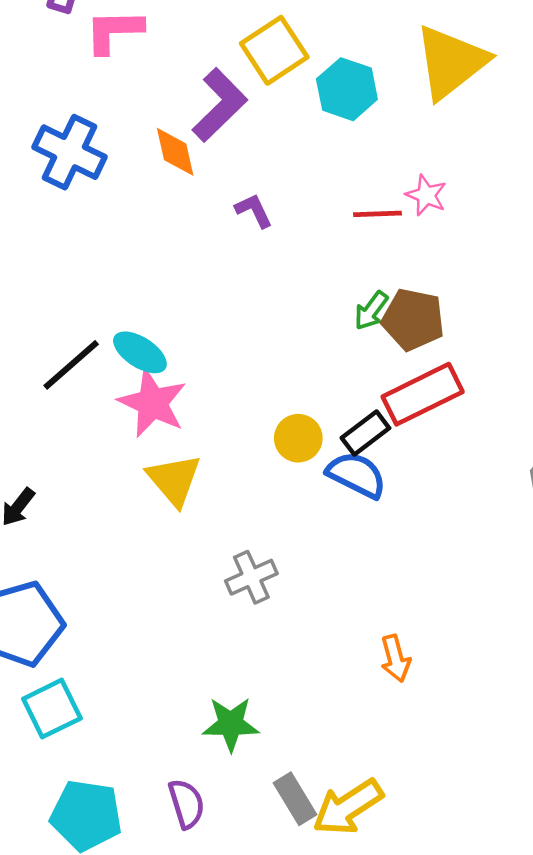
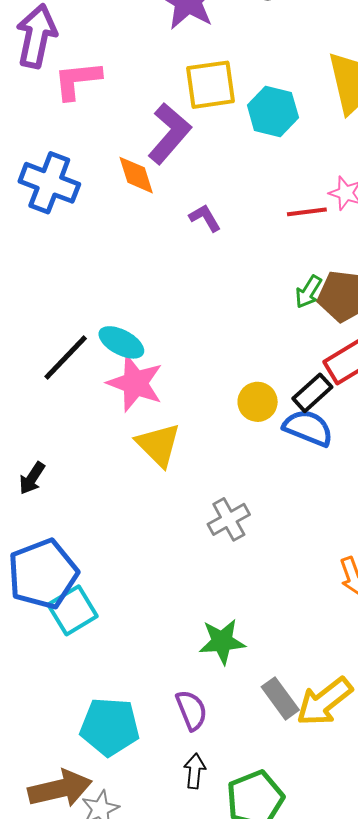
yellow square: (274, 50) -> (210, 85), turned 30
cyan square: (52, 709) -> (73, 610), moved

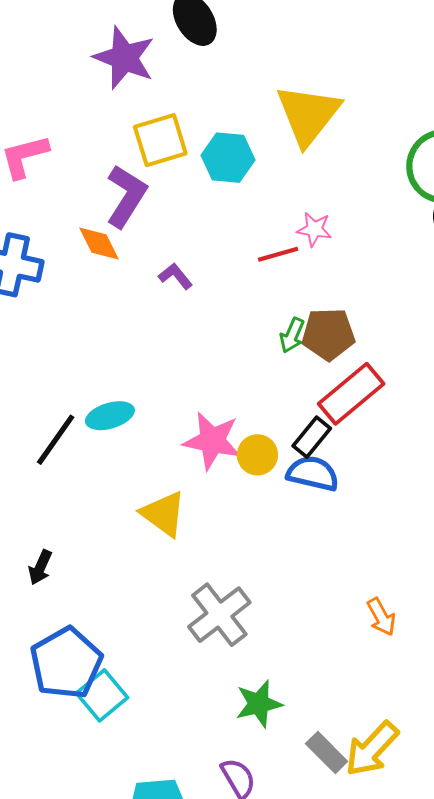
cyan ellipse: (121, 342) -> (110, 416), turned -36
pink star: (135, 383) -> (212, 441), moved
gray cross: (229, 519) -> (219, 615), moved, size x1.5

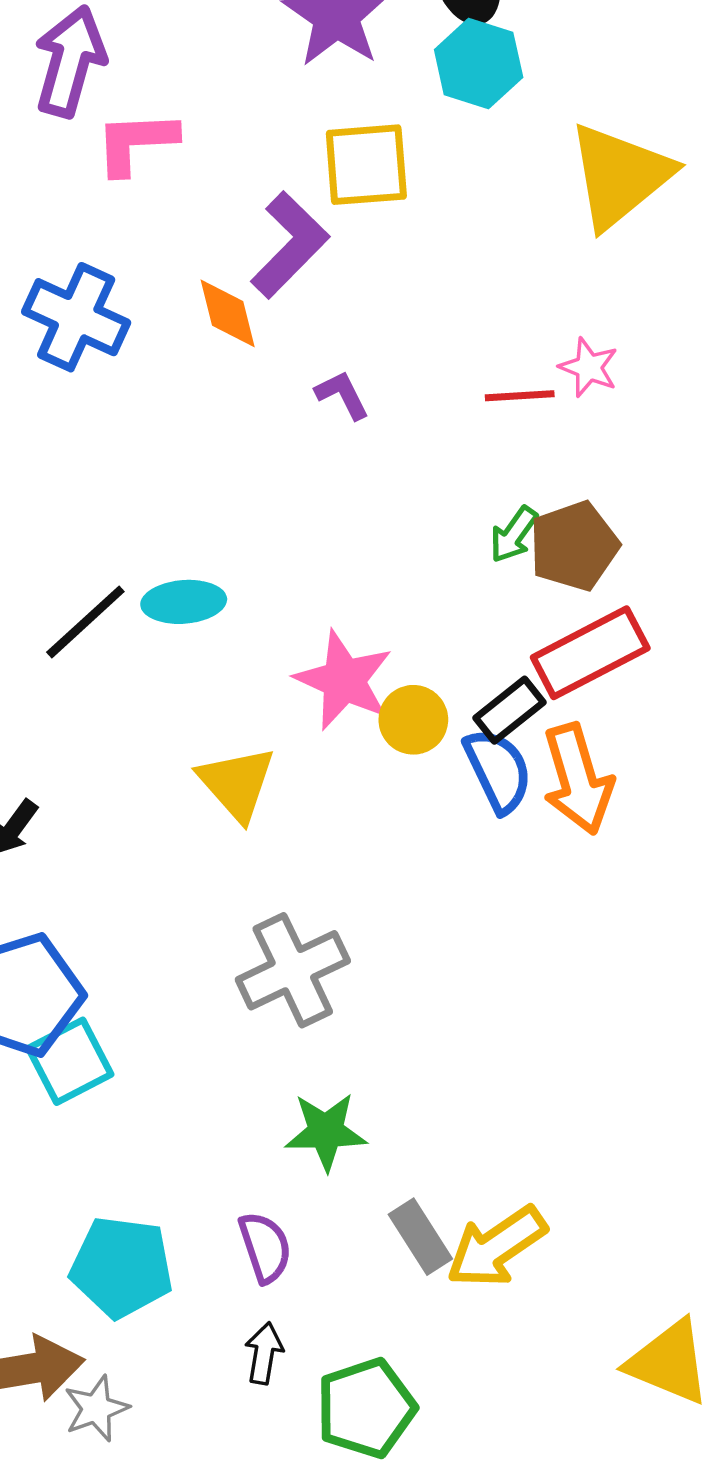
cyan hexagon: (228, 158) -> (479, 63), moved
brown pentagon: (328, 334) -> (574, 546), turned -30
blue semicircle: (313, 473) -> (498, 770), turned 39
orange arrow: (381, 617) -> (578, 779), moved, size x1.6

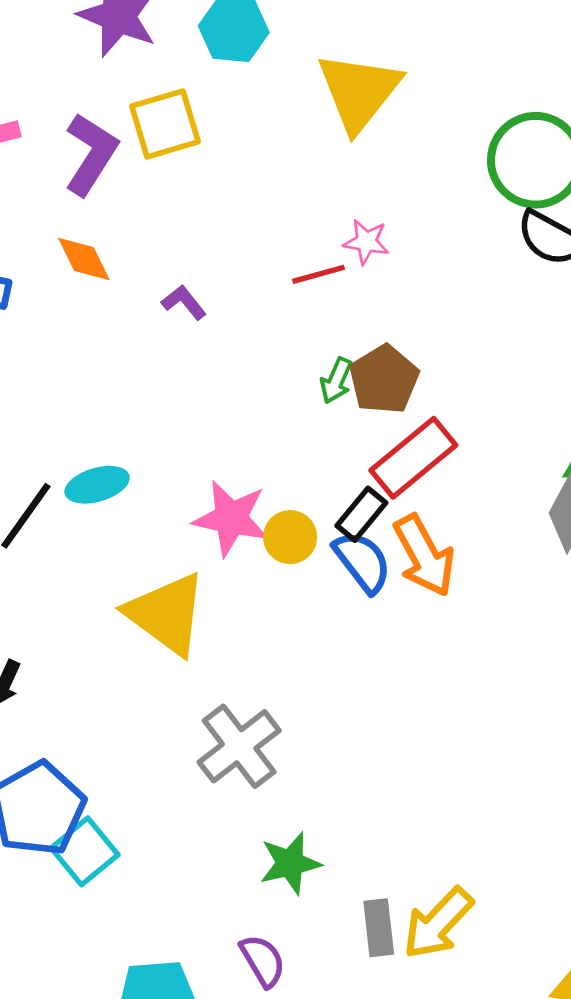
purple L-shape: (290, 245) -> (91, 154), moved
yellow triangle: (237, 783) -> (166, 614), size x1.4
gray rectangle: (420, 1237) -> (379, 928), turned 38

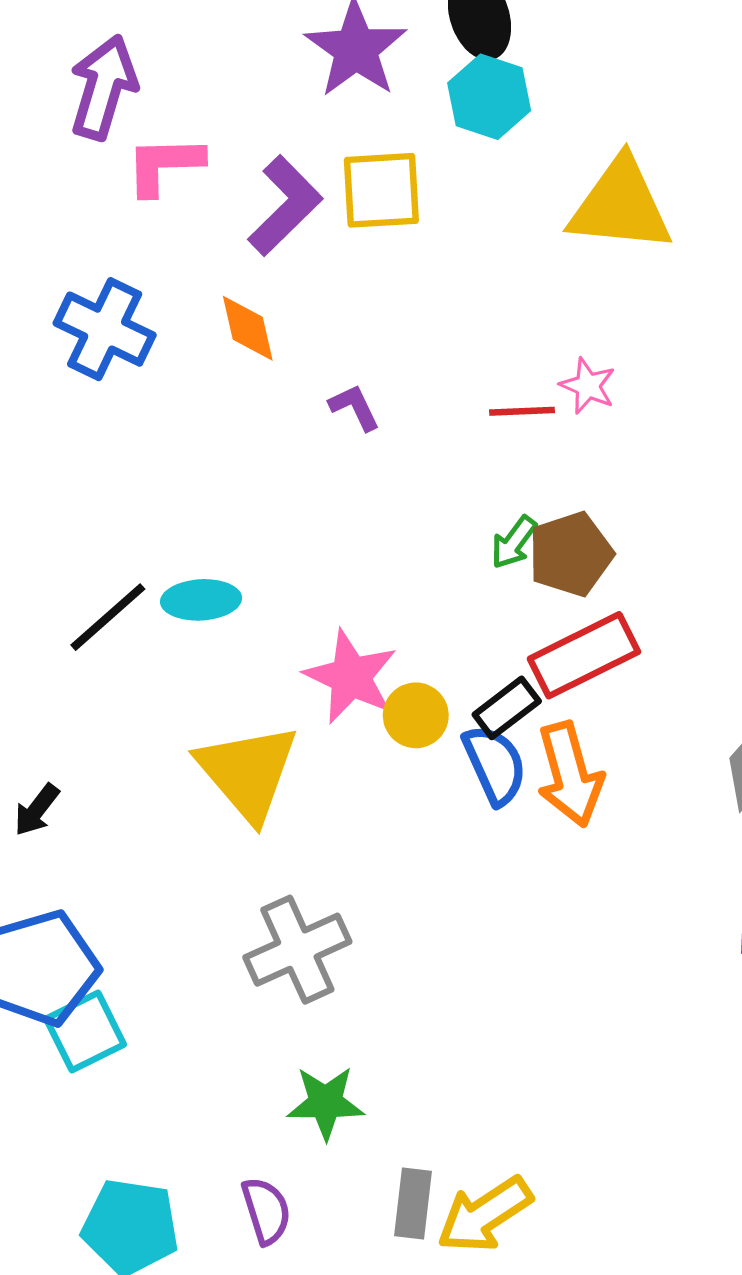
yellow triangle: (359, 91) -> (620, 205), turned 44

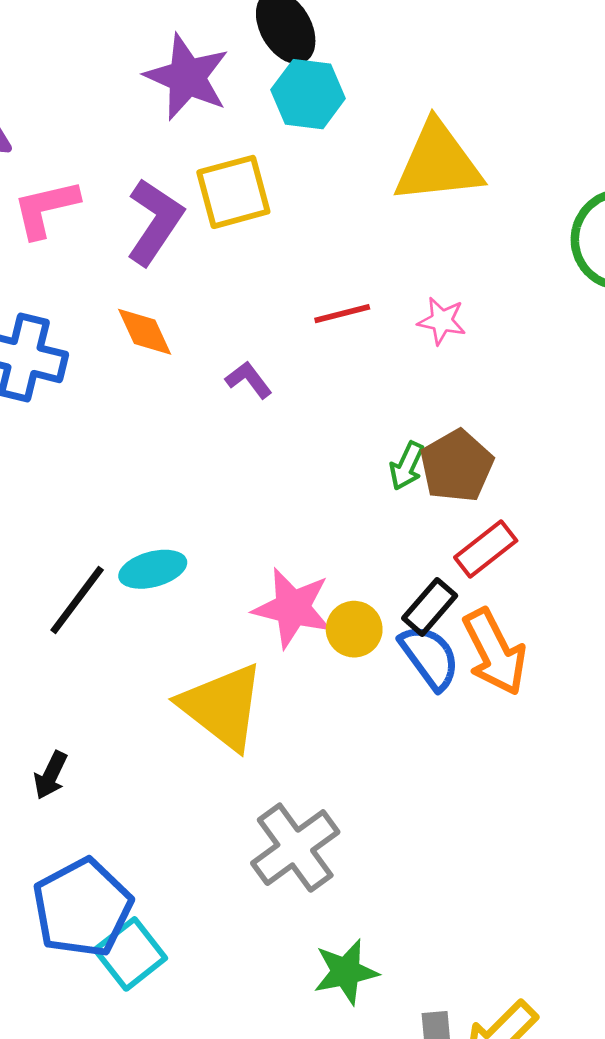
red line: (522, 411) -> (342, 314), moved
red rectangle: (584, 655) -> (486, 549), size x0.7

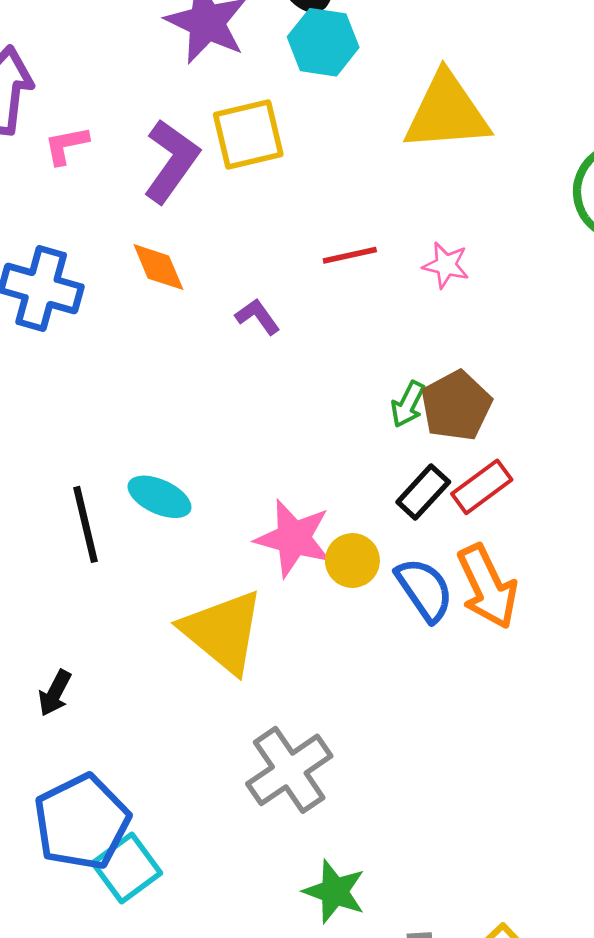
pink L-shape: (46, 209) -> (66, 145), size x0.7
cyan ellipse: (153, 569) -> (159, 497), turned 38
black line: (77, 600) -> (85, 524), turned -52
black rectangle: (430, 607) -> (423, 492), moved
green star: (346, 972) -> (334, 891), turned 30

